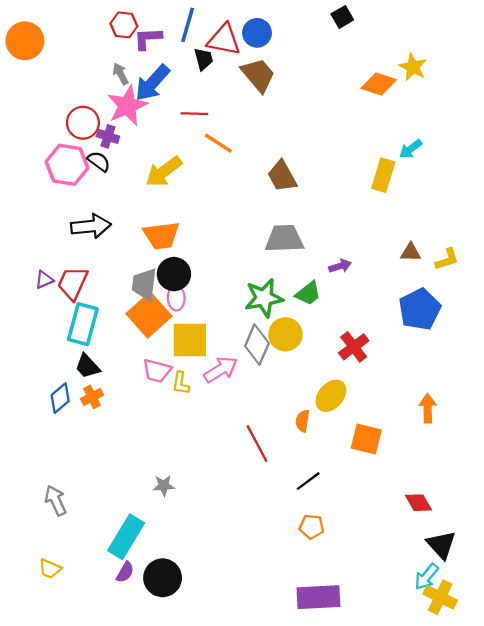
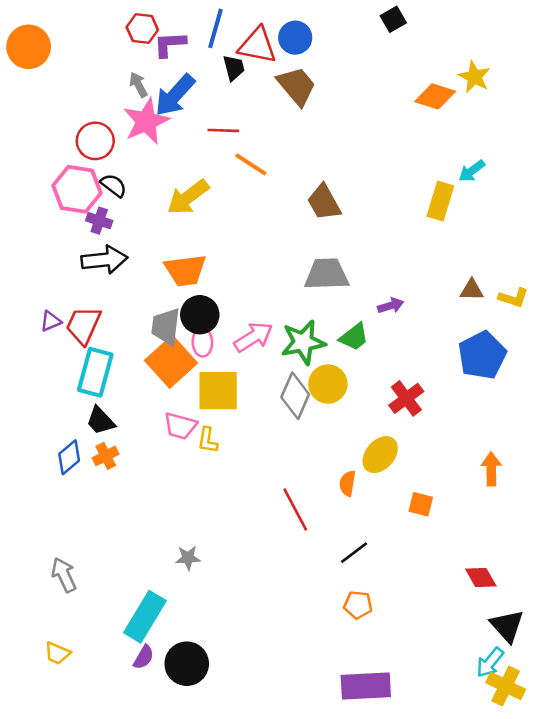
purple cross: (108, 136) -> (99, 221), moved
yellow L-shape: (447, 259) -> (514, 298), turned 35
pink arrow: (221, 370) -> (253, 337), moved
orange square: (366, 439) -> (421, 504), size x0.7

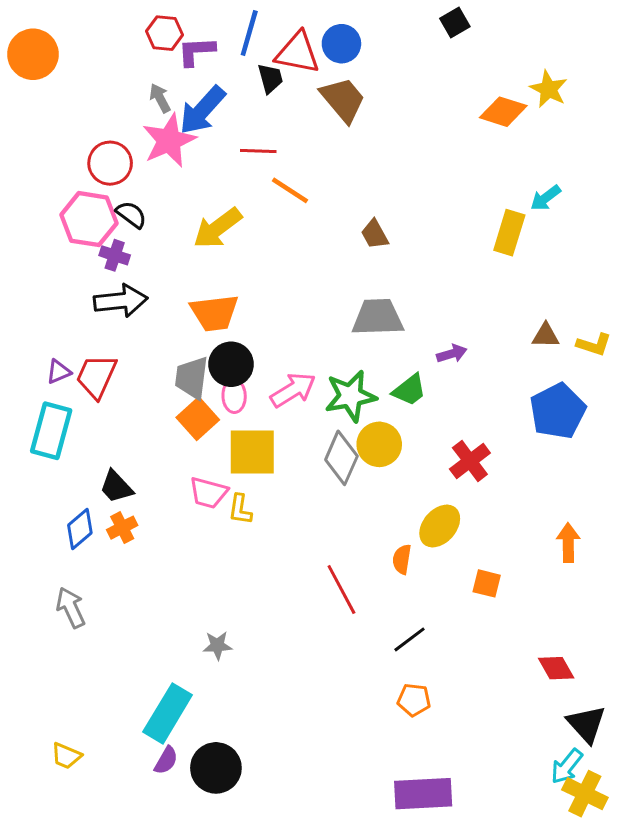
brown trapezoid: (324, 202) -> (375, 234), size x0.7
orange square: (171, 362) -> (198, 419), size x0.7
cyan rectangle: (95, 372) -> (51, 431), moved
gray arrow: (64, 575) -> (71, 608), moved

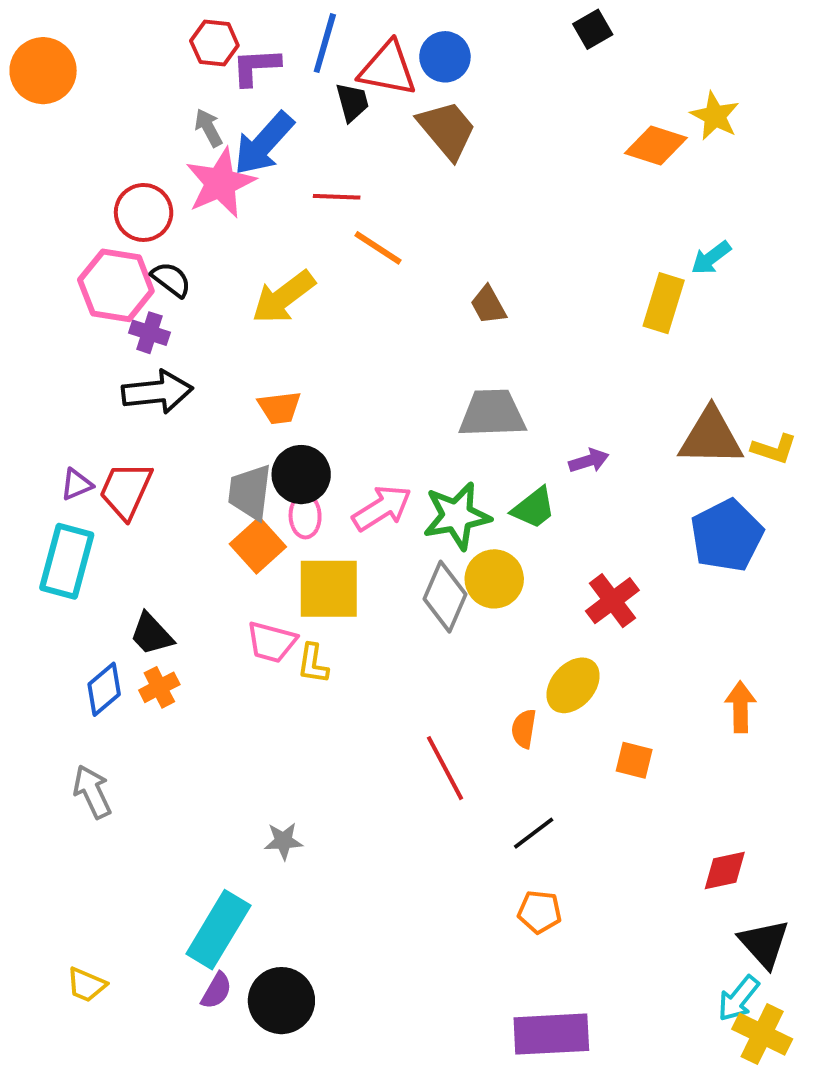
orange trapezoid: (214, 313) -> (279, 408), size x0.7
brown triangle: (546, 335) -> (711, 437), size x1.8
red diamond: (556, 668) -> (725, 871), turned -72

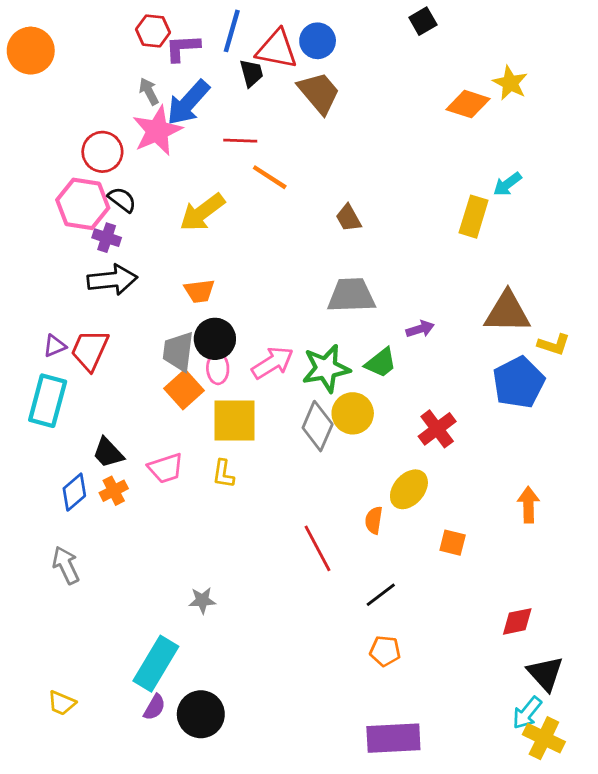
yellow L-shape: (774, 449) -> (554, 344), moved
pink trapezoid: (272, 642) -> (166, 468), moved, turned -33

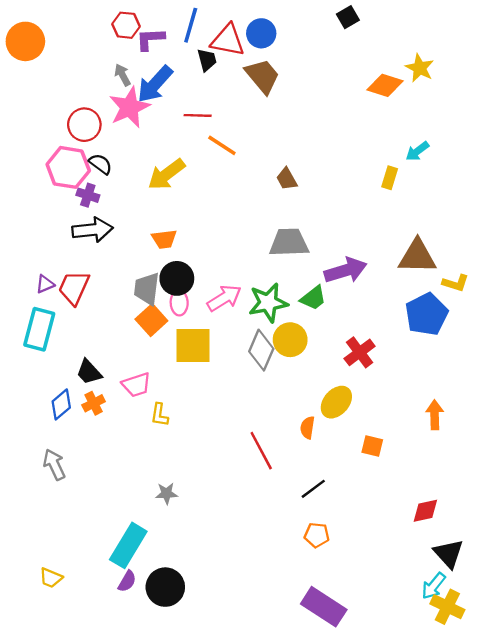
yellow rectangle: (474, 217) -> (390, 178), size x0.7
purple arrow: (420, 329) -> (346, 270), size x1.8
yellow L-shape: (223, 474) -> (160, 415), moved
purple rectangle: (393, 738) -> (324, 607), turned 36

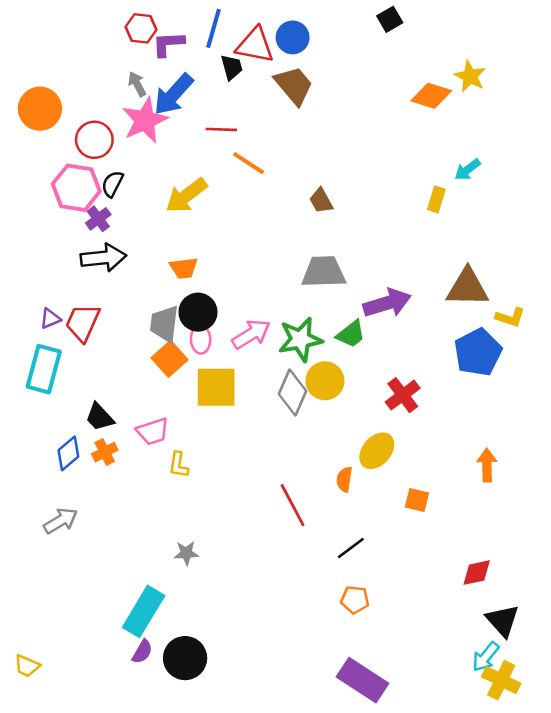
orange circle: (25, 41) -> (40, 109), moved
black semicircle: (101, 164) -> (112, 184), turned -100
purple cross: (88, 195) -> (98, 219), turned 35
gray arrow: (54, 465) -> (61, 521), turned 84
yellow trapezoid: (51, 578) -> (27, 666), moved

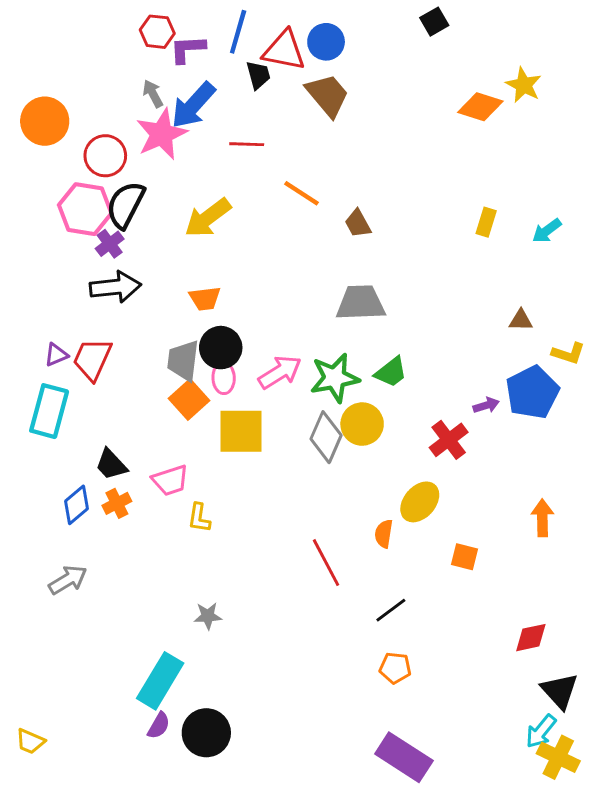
orange line: (249, 163) -> (301, 193), moved
cyan arrow: (467, 170) -> (547, 231), moved
black semicircle: (112, 184) -> (126, 205), size x1.6
brown triangle: (467, 288) -> (521, 320), size x0.5
purple arrow: (387, 303) -> (486, 405), moved, size x0.5

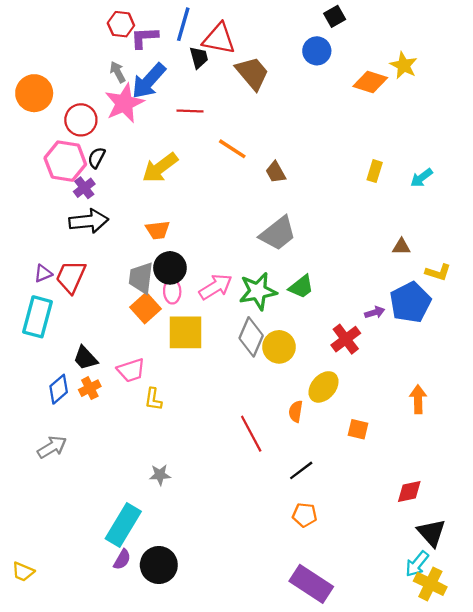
blue circle: (326, 42) -> (317, 51), moved
black semicircle: (126, 205) -> (96, 158), size x0.6
gray trapezoid: (361, 303) -> (278, 233), turned 144
yellow circle: (362, 424) -> (279, 347), moved

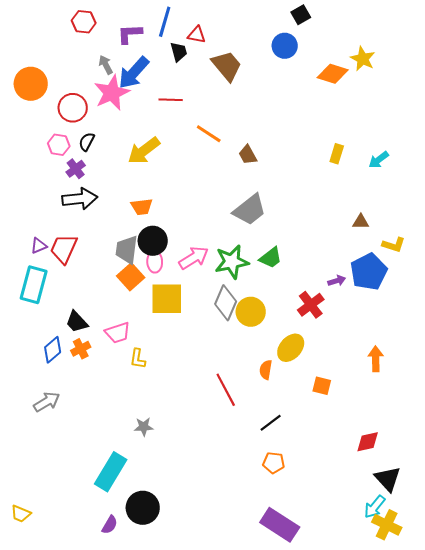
red hexagon: (121, 24) -> (84, 22), moved
red triangle: (219, 39) -> (197, 35), size x0.6
pink hexagon: (65, 161) -> (59, 145), size x0.6
purple semicircle: (122, 559) -> (110, 525), moved

